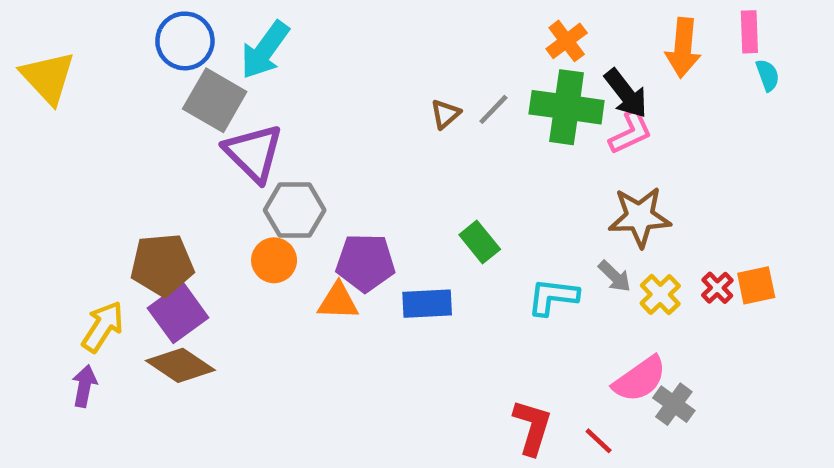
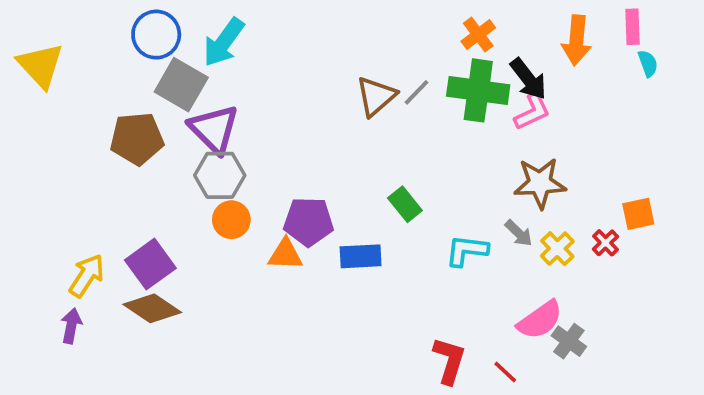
brown triangle: (445, 114) -> (376, 96), size x1.6
gray hexagon: (295, 210) -> (220, 175), moved
brown pentagon: (162, 265) -> (137, 139), moved
orange square: (756, 285) -> (638, 214), moved

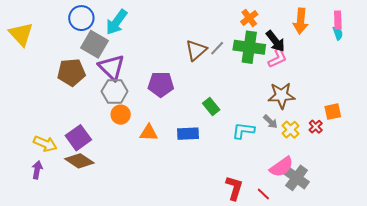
pink rectangle: (632, 27) -> (338, 20), moved
purple pentagon: (308, 222) -> (161, 84), moved
yellow arrow: (87, 276) -> (45, 144), turned 80
gray cross: (569, 341) -> (297, 178), size x1.4

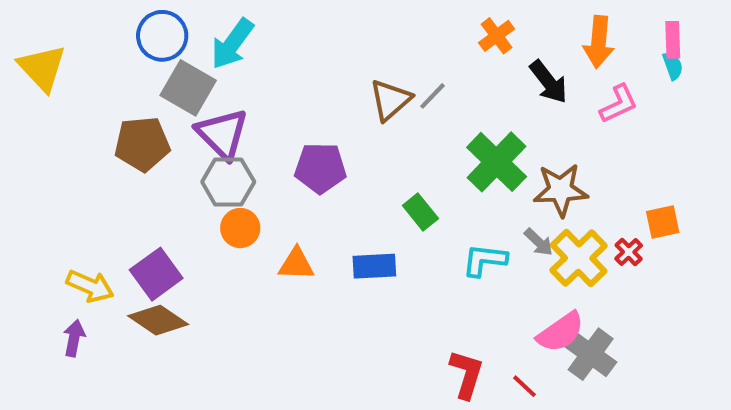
green cross: (249, 47) -> (497, 162), moved, turned 36
pink L-shape: (277, 58) -> (619, 104), moved
yellow cross: (291, 130) -> (579, 258), size x1.6

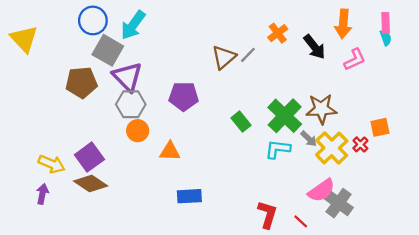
orange cross: (497, 36) -> (278, 33), moved
green cross: (497, 162) -> (285, 116), moved
blue rectangle: (374, 266) -> (189, 196), moved

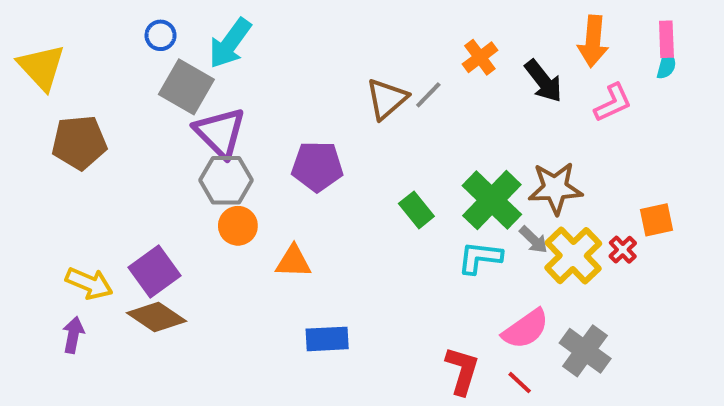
blue circle: (93, 20) -> (161, 35), size x0.6
cyan semicircle: (386, 38) -> (666, 65), turned 35
brown pentagon: (81, 82) -> (79, 142), moved
pink semicircle: (321, 190) -> (526, 329), moved

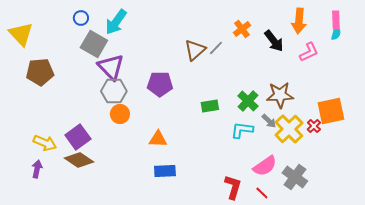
green cross: (492, 200) -> (248, 101), size x0.7
green rectangle: (416, 210) -> (210, 106), turned -60
orange square: (656, 220) -> (331, 111), size x1.6
orange triangle: (293, 262) -> (158, 139), moved

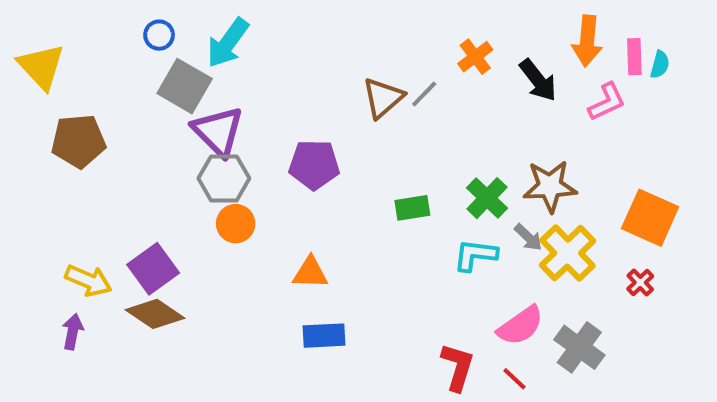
pink rectangle: (336, 20) -> (634, 57), moved
orange square: (331, 111) -> (650, 218), turned 36
red cross: (314, 126) -> (640, 283), moved

